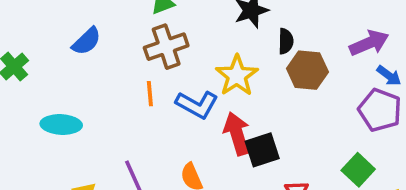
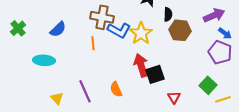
blue semicircle: (87, 41) -> (58, 29), moved
brown cross: (166, 47) -> (102, 17), turned 30
blue L-shape: (197, 105) -> (119, 30), moved

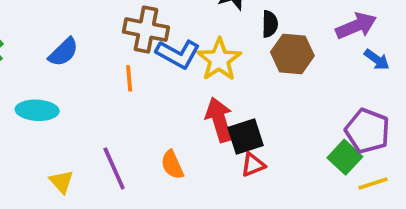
purple pentagon: (220, 52) -> (367, 131), moved
red triangle: (174, 97) -> (253, 165), moved, turned 40

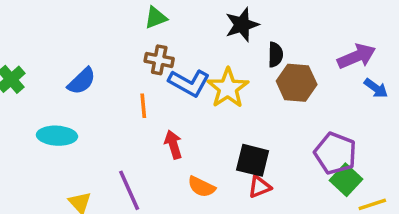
brown cross: (146, 30) -> (159, 60), size x0.7
red arrow: (219, 120) -> (173, 144), moved, size x0.7
purple pentagon: (367, 131) -> (335, 153), moved
black square: (245, 137) -> (253, 160), turned 32
orange semicircle: (172, 165) -> (201, 187), moved, turned -40

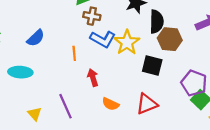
black semicircle: (275, 55) -> (157, 22), size x1.5
brown cross: (159, 60) -> (92, 16), moved
black square: (253, 160) -> (152, 66), moved
red triangle: (260, 187) -> (147, 104), size x1.5

